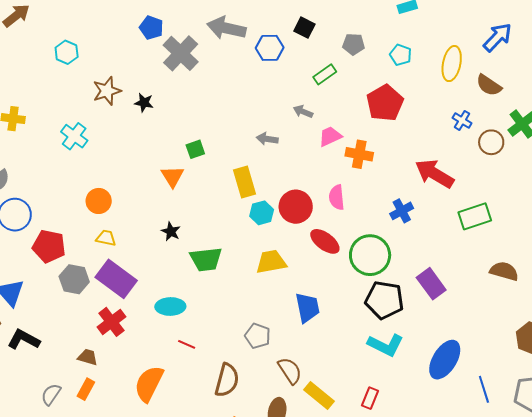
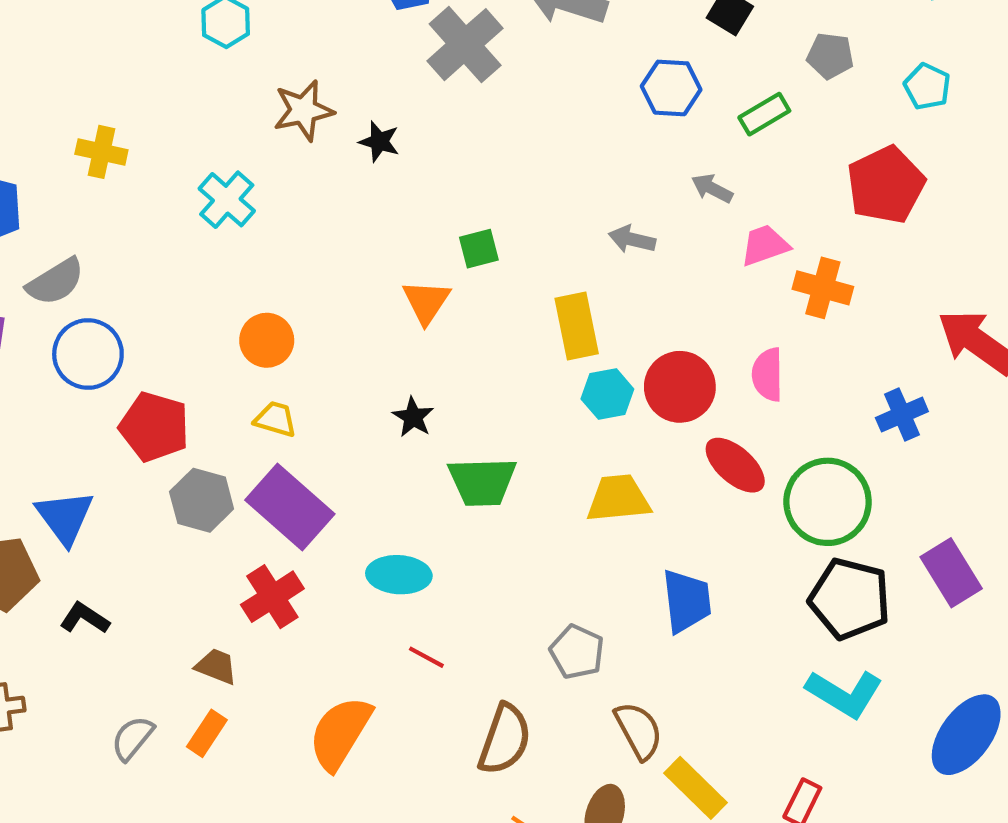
blue hexagon: (270, 48) -> (671, 88), moved
black L-shape: (24, 340) -> (85, 618), size x0.7

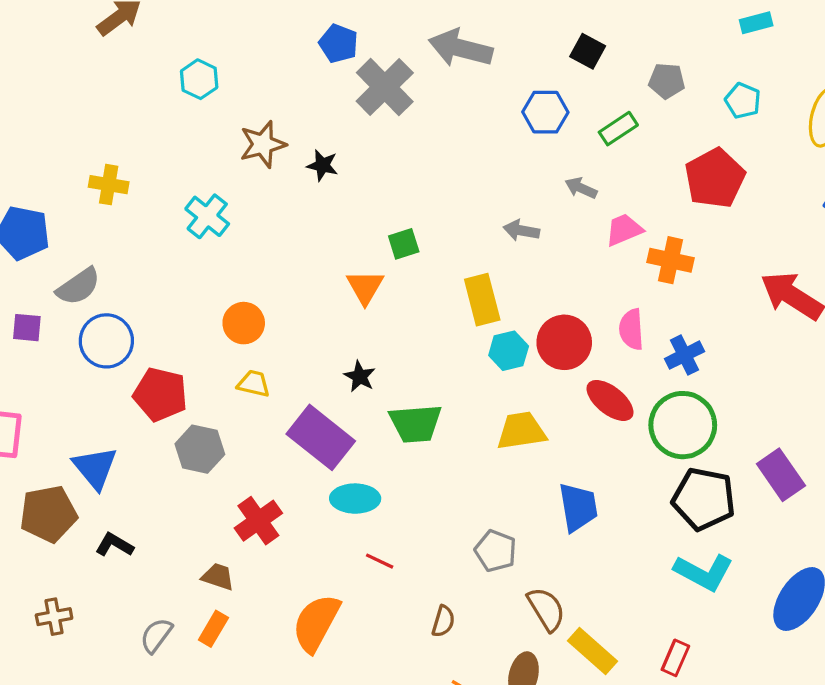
blue cross: (902, 415) -> (684, 355), moved
purple rectangle: (290, 507) -> (321, 437), moved
brown semicircle: (505, 739) -> (443, 621), size x0.6

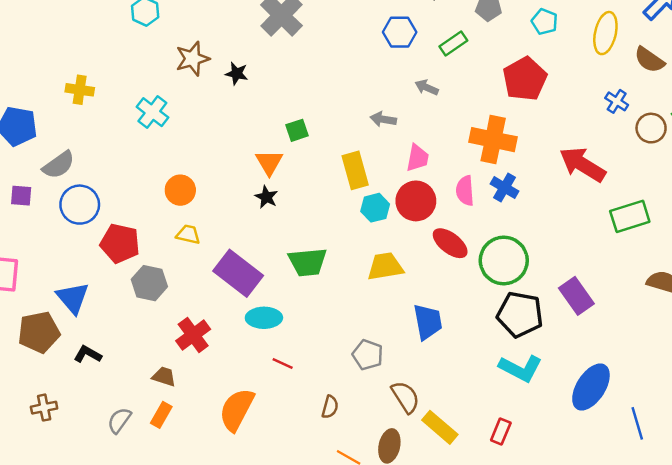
pink trapezoid: (624, 230) -> (418, 158), moved, turned 124
orange cross: (670, 260) -> (493, 140), size x1.4
blue cross: (684, 355) -> (505, 188), moved, turned -32
black star: (360, 376) -> (266, 197), moved

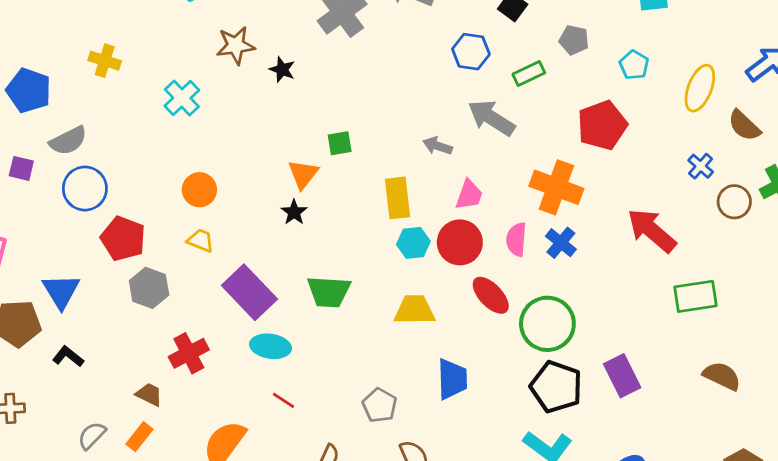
gray arrow: (427, 87) -> (491, 118), size x1.8

